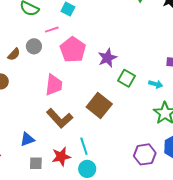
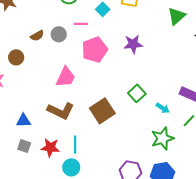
purple star: (107, 58) -> (133, 44), moved
brown L-shape: (60, 118) -> (61, 111), turned -40

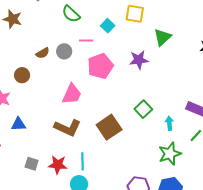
green triangle: (177, 16) -> (162, 37), moved
cyan arrow: (163, 108) -> (169, 123), turned -128
blue triangle: (24, 121) -> (18, 124), moved

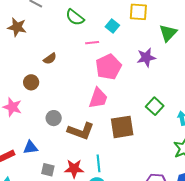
gray circle: (64, 51) -> (54, 118), moved
pink trapezoid: (72, 94) -> (98, 98), moved
blue triangle: (18, 124) -> (30, 147), moved
brown square: (109, 127) -> (122, 127), turned 30

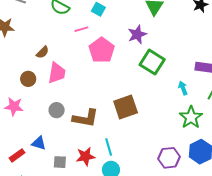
pink trapezoid: (98, 98) -> (57, 73), moved
green square: (155, 106) -> (152, 62), moved, size x1.4
blue triangle: (30, 147) -> (39, 143), turned 35

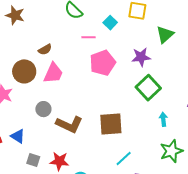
brown circle: (28, 79) -> (24, 71), size x1.5
cyan arrow: (183, 88) -> (163, 119), moved
cyan line: (109, 147) -> (124, 158), moved, turned 48

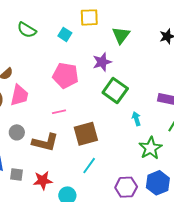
pink line: (89, 37) -> (59, 112), moved
pink pentagon: (103, 63) -> (66, 75), turned -30
cyan line: (124, 158) -> (89, 166), moved
gray square: (33, 160) -> (16, 175), moved

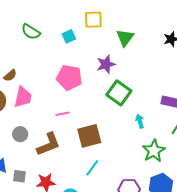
cyan square: (65, 34) -> (69, 36), turned 32
brown L-shape: (45, 142) -> (49, 144), turned -36

